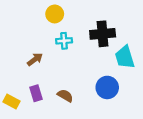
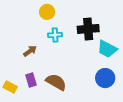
cyan trapezoid: (125, 57) -> (107, 49), turned -45
blue circle: (107, 87) -> (105, 78), moved
brown semicircle: (65, 96) -> (56, 82), size x1.5

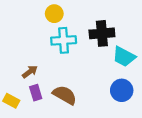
cyan cross: (55, 35) -> (64, 40), size x1.5
brown arrow: (30, 51) -> (30, 72), moved

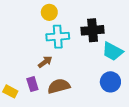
brown arrow: (30, 72) -> (45, 62), moved
brown semicircle: (65, 95) -> (59, 86), turned -45

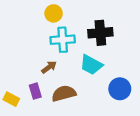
cyan trapezoid: (113, 51) -> (91, 65), moved

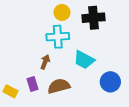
yellow circle: (54, 13) -> (62, 12), moved
black cross: (100, 33) -> (94, 18), moved
brown arrow: (49, 67) -> (45, 62), turned -32

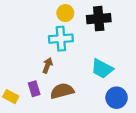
cyan trapezoid: (84, 60) -> (102, 69), moved
blue circle: (110, 82) -> (117, 98), moved

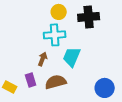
cyan trapezoid: (102, 69) -> (72, 57), moved, turned 85

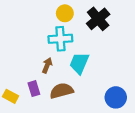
black cross: (89, 17) -> (98, 19), turned -35

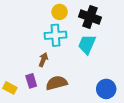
black cross: (98, 19) -> (90, 17), turned -30
cyan trapezoid: (79, 63) -> (87, 44), moved

